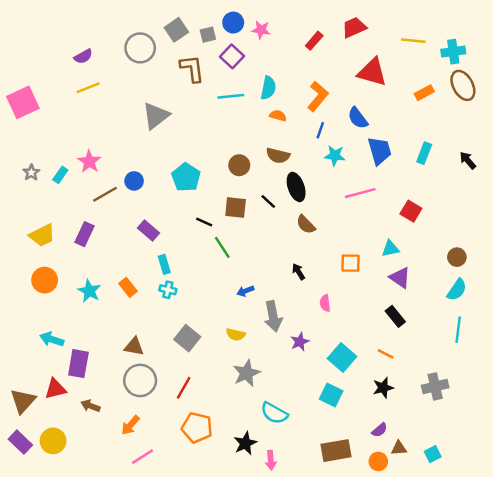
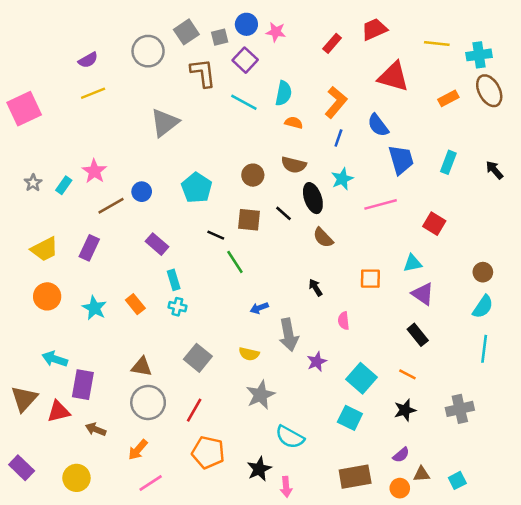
cyan line: (231, 96) -> (244, 102), turned 35
cyan star: (335, 156) -> (342, 179), moved, turned -30
brown triangle: (23, 401) -> (24, 399), moved
yellow circle: (53, 441) -> (76, 478), moved

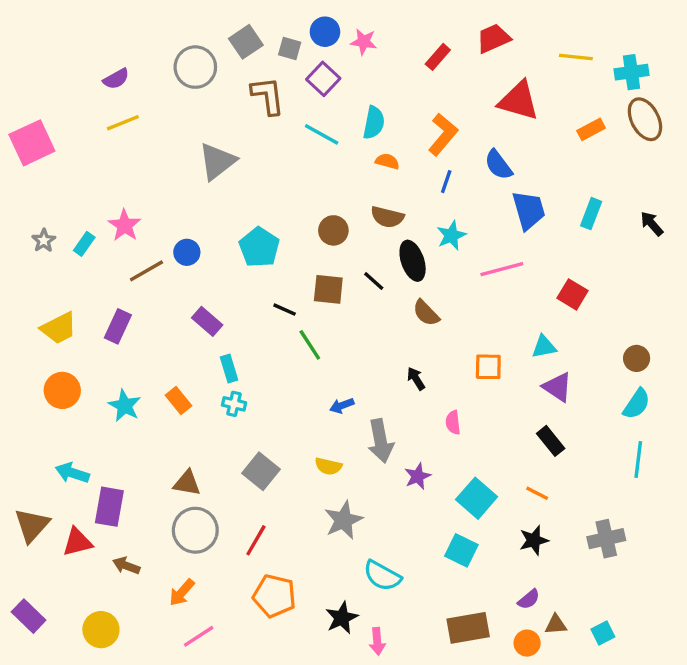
gray square: (220, 37) -> (290, 49), turned 30

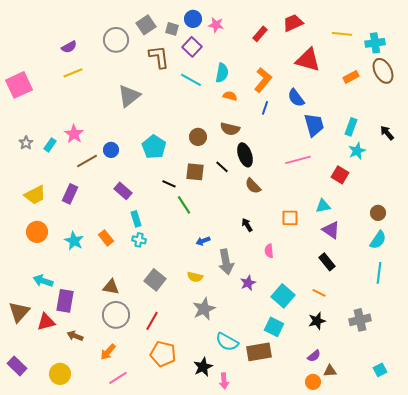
cyan star: (451, 235) -> (357, 151), moved
brown rectangle: (468, 628) -> (259, 352), moved
cyan square: (603, 633) -> (380, 370), moved

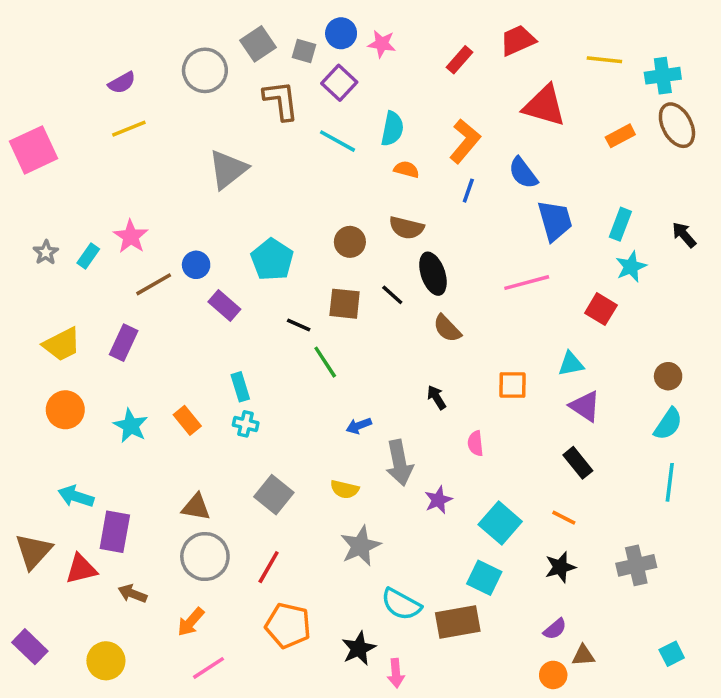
purple rectangle: (123, 191) -> (224, 305), moved

